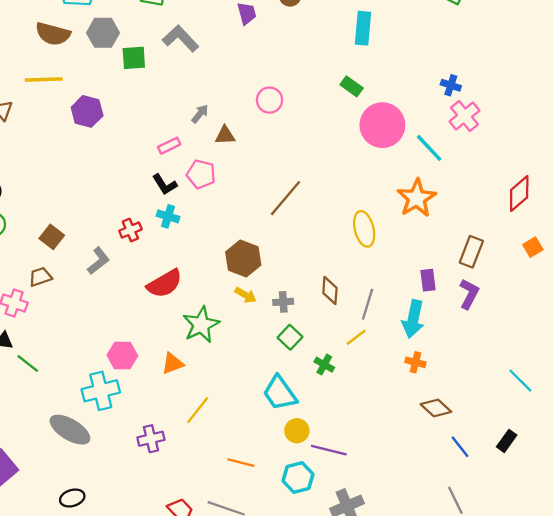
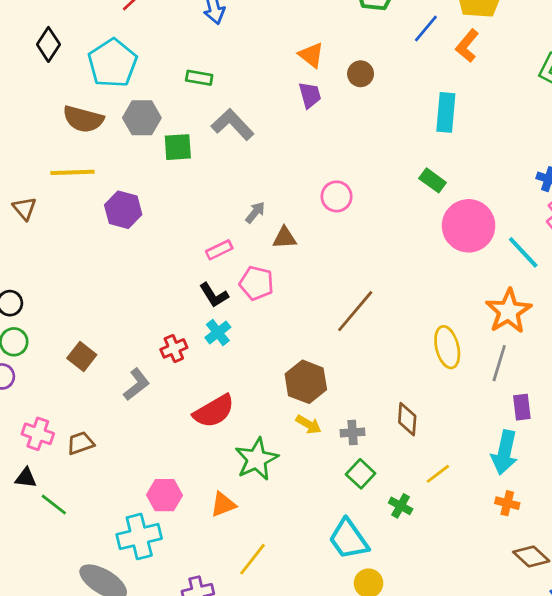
cyan cross: (168, 216) -> (218, 332), turned 35
brown trapezoid: (40, 277) -> (80, 443), moved
gray line: (368, 304) -> (499, 363), moved

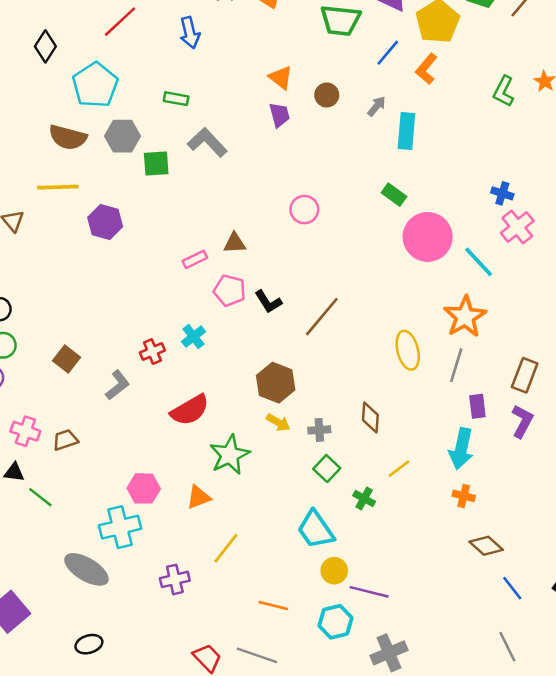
black diamond: (48, 44) -> (45, 46), moved
gray arrow: (255, 212) -> (377, 106), moved
brown triangle: (285, 238) -> (235, 243), moved
black L-shape: (214, 295) -> (268, 302), moved

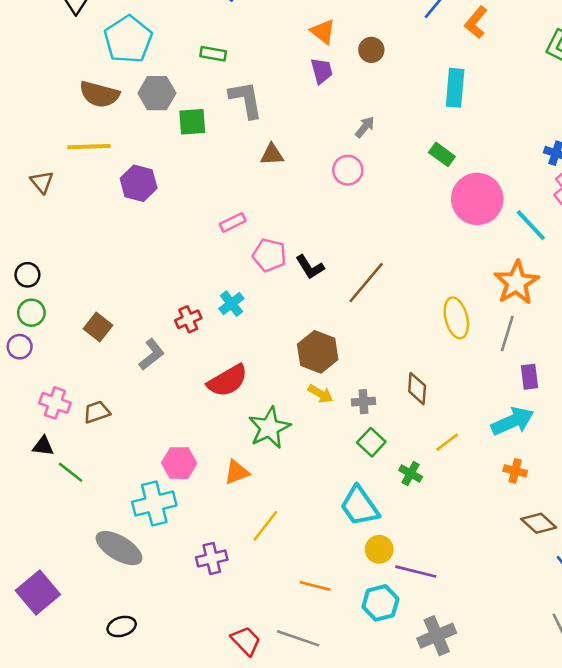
gray arrow: (377, 106) -> (365, 127), moved
gray L-shape: (207, 142) -> (246, 100), turned 33
brown triangle: (235, 243) -> (272, 154), moved
cyan arrow: (461, 449) -> (513, 421), turned -126

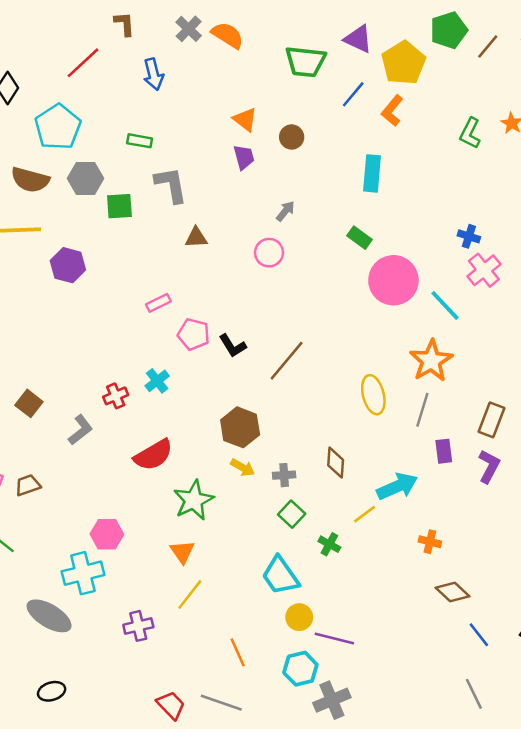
cyan arrow: (513, 421) -> (397, 486), moved
orange triangle: (237, 472) -> (182, 552), moved, turned -44
orange line: (315, 586) -> (238, 652), turned 52
gray cross: (437, 636) -> (332, 700), moved

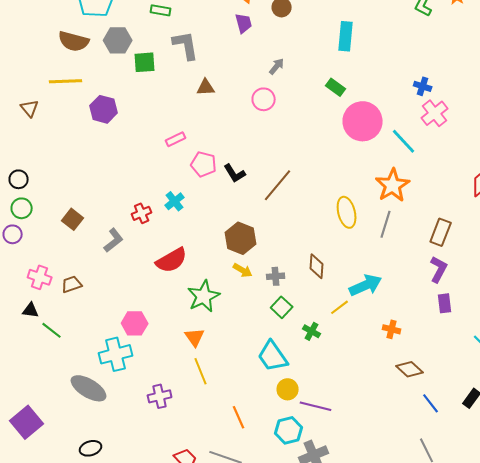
purple rectangle: (444, 451) -> (445, 303), moved
yellow line: (190, 595) -> (201, 371), turned -60

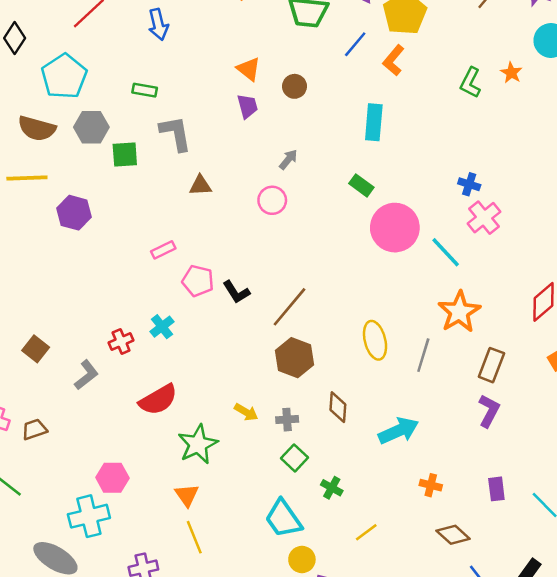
orange star: (393, 185) -> (459, 312), moved
brown hexagon: (241, 238) -> (295, 358), moved
purple rectangle: (445, 303) -> (496, 489), moved
yellow line: (340, 307) -> (366, 532), moved

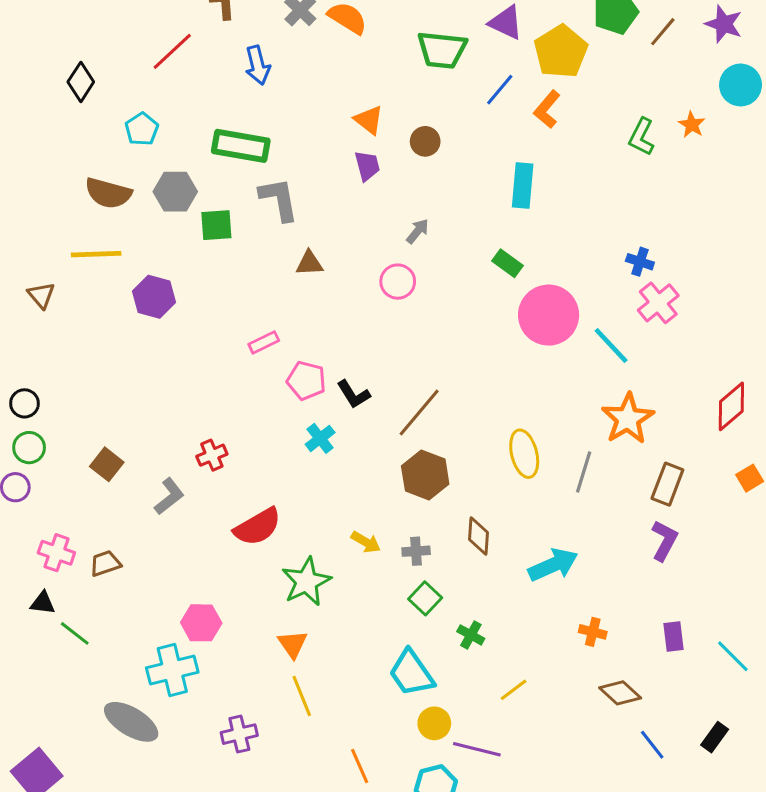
cyan pentagon: (64, 76) -> (142, 129), size x0.6
green rectangle: (145, 90) -> (241, 146), size x1.8
cyan cross: (162, 327) -> (320, 438), moved

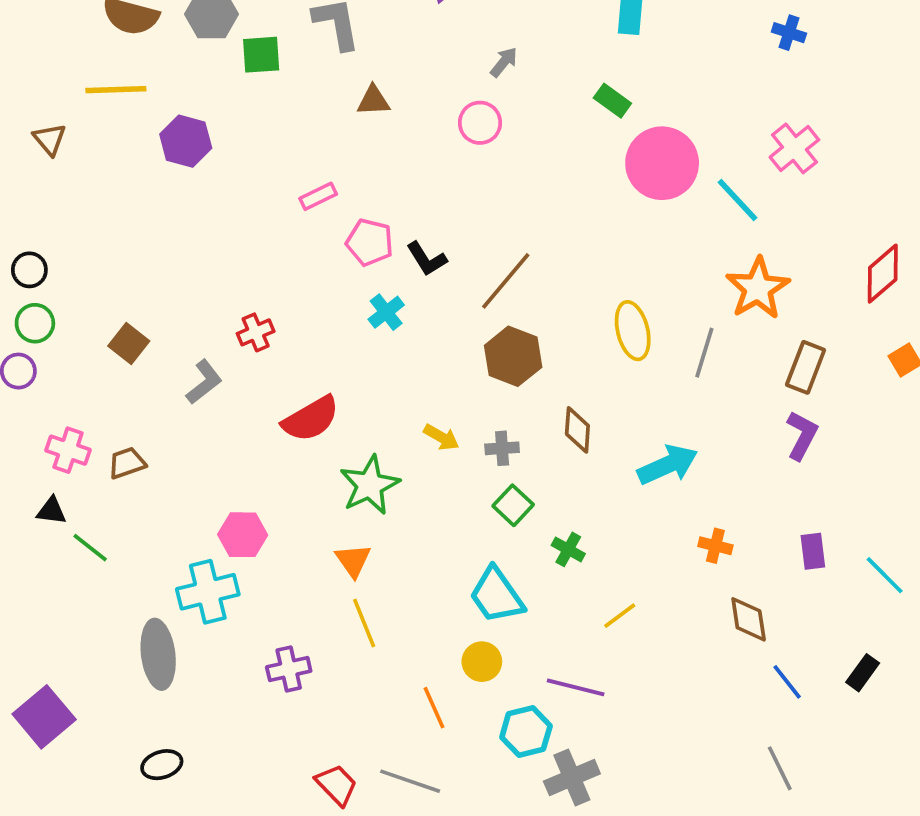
blue cross: (640, 262) -> (789, 33), moved
brown diamond: (620, 693) -> (749, 619), turned 39
gray ellipse: (131, 722) -> (158, 654), turned 52
yellow circle: (434, 723) -> (482, 662), moved

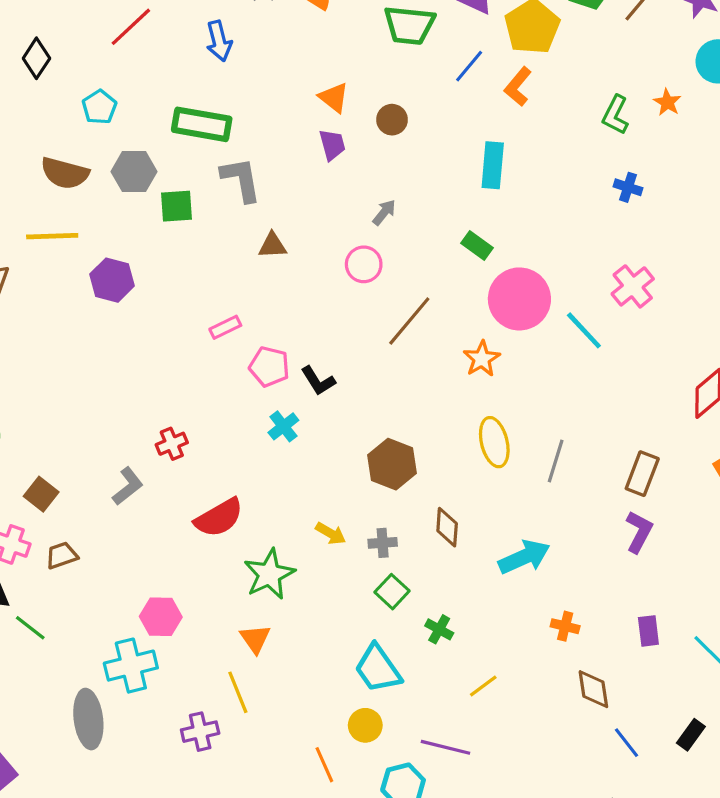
brown line: (506, 281) -> (409, 321), moved
orange star: (758, 288) -> (482, 359), moved, size x0.7
brown square: (129, 343) -> (41, 494), moved
yellow line: (364, 623) -> (238, 692), moved

